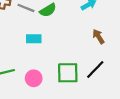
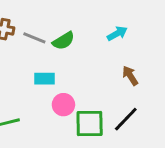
pink circle: (34, 78) -> (63, 105), moved

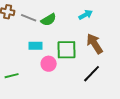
brown arrow: (130, 76) -> (95, 44), size x1.5
green square: (90, 124) -> (67, 50), moved

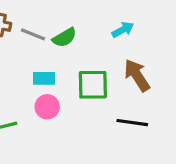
pink circle: (49, 64) -> (47, 107), moved
black line: (92, 74) -> (132, 123), turned 54

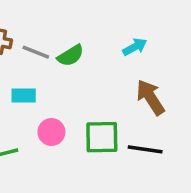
cyan rectangle: (44, 78) -> (24, 96), moved
green square: (93, 85) -> (102, 137), moved

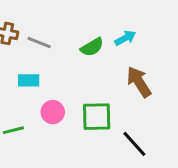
green semicircle: (71, 56) -> (92, 47), moved
black line: (145, 149) -> (134, 144), moved, turned 40

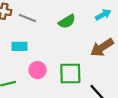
cyan arrow: (125, 38) -> (103, 15), moved
brown arrow: (139, 82) -> (102, 47), turned -90

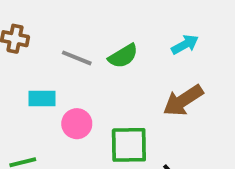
gray line: (27, 18) -> (77, 58), moved
pink circle: (38, 70) -> (77, 124), moved

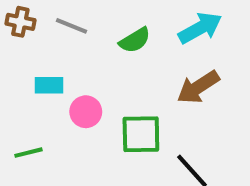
cyan arrow: (185, 44) -> (200, 28), size x1.5
gray line: (77, 58) -> (71, 26), moved

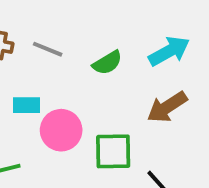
pink circle: (86, 112) -> (61, 130), size x1.4

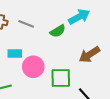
cyan arrow: (169, 51) -> (79, 17), moved

